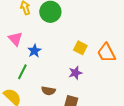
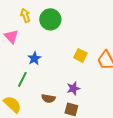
pink triangle: (15, 39) -> (11, 36), moved
purple star: (75, 73) -> (73, 88), moved

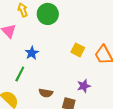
purple star: (73, 88) -> (84, 86), moved

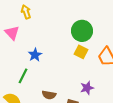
green circle: (48, 14) -> (82, 31), moved

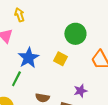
yellow square: (81, 52) -> (60, 59), moved
blue star: (35, 55) -> (28, 58), size x1.5

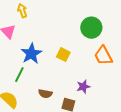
green circle: (75, 34) -> (91, 28), moved

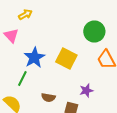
yellow arrow: (22, 11) -> (25, 14), turned 80
yellow square: (63, 55) -> (66, 58), size x1.5

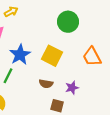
green circle: (94, 32) -> (68, 22), moved
brown semicircle: (48, 98) -> (46, 84), moved

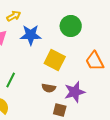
blue star: (20, 55) -> (31, 35), moved, turned 30
purple star: (72, 88) -> (75, 92), size x1.5

